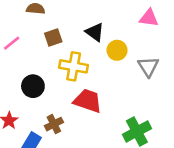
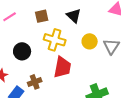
yellow circle: (117, 50) -> (90, 41), moved
red trapezoid: (88, 101) -> (62, 67), turned 75

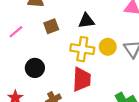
black triangle: (74, 16) -> (86, 21), turned -42
yellow cross: (55, 40) -> (82, 49), moved

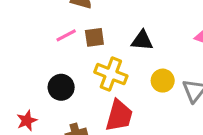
pink line: (16, 32) -> (66, 35), moved
yellow cross: (82, 49) -> (111, 74), moved

